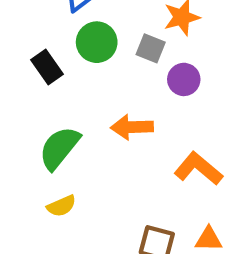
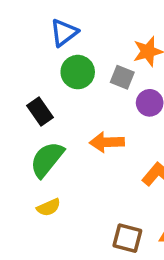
black rectangle: (47, 67) -> (40, 111), moved

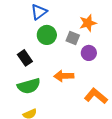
green semicircle: (47, 159) -> (29, 86), turned -145

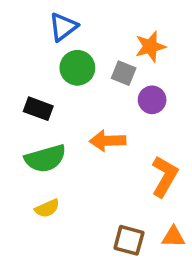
black rectangle: (25, 58) -> (38, 109), turned -35
orange L-shape: (96, 96) -> (165, 176), turned 80

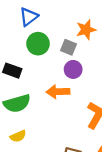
purple circle: (152, 100) -> (73, 69), moved

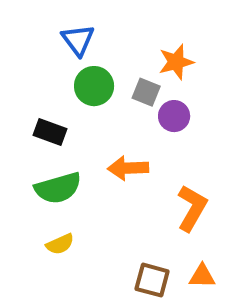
blue triangle: (29, 17) -> (78, 40), turned -30
purple circle: (73, 69) -> (174, 116), moved

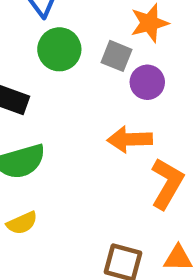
orange arrow: (128, 168) -> (130, 139), moved

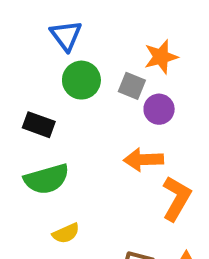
yellow semicircle: (22, 223) -> (66, 233), moved

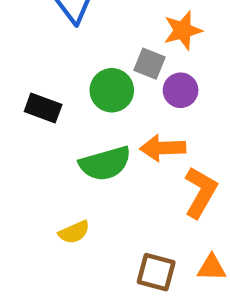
green circle: (81, 80) -> (112, 90), moved
green semicircle: (47, 179) -> (105, 163), moved

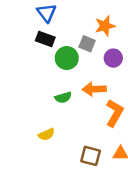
purple circle: (181, 90) -> (113, 58), moved
black rectangle: (43, 108) -> (45, 39), moved
green semicircle: (105, 163) -> (63, 97), size x0.6

